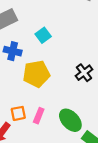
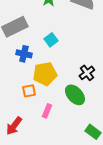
orange square: (18, 113) -> (29, 91), moved
green ellipse: (70, 120) -> (75, 95), moved

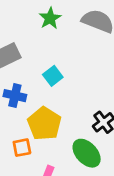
yellow pentagon: (45, 74) -> (44, 124), turned -30

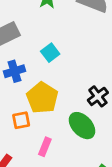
blue cross: (15, 96) -> (14, 71), turned -30

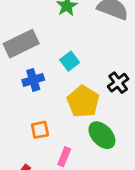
black cross: (98, 96) -> (118, 83), moved
yellow pentagon: (42, 98) -> (83, 101), moved

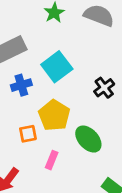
cyan square: (70, 61) -> (57, 67), size x1.6
yellow pentagon: (83, 101) -> (54, 115), moved

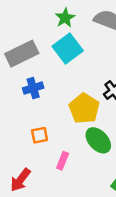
cyan square: (57, 67) -> (68, 48), moved
yellow pentagon: (54, 115) -> (84, 108), moved

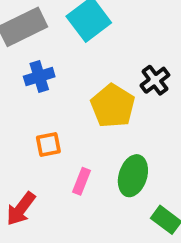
green ellipse: (98, 140) -> (133, 176), moved, turned 60

